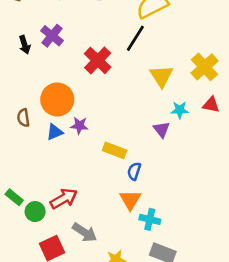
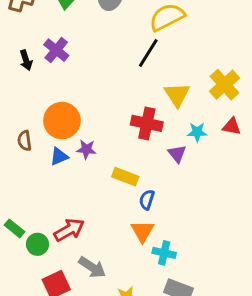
red cross: (98, 60) -> (147, 123), moved, turned -32

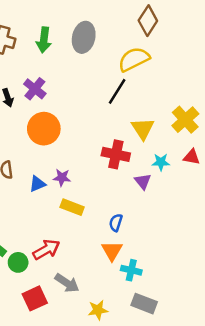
orange circle: (62, 121) -> (44, 129), moved
yellow rectangle: (125, 177) -> (72, 207), moved

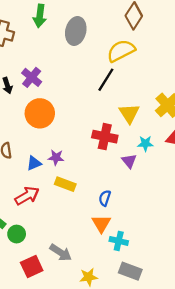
green arrow: (44, 40) -> (40, 16), moved
red arrow: (46, 250) -> (27, 196), moved

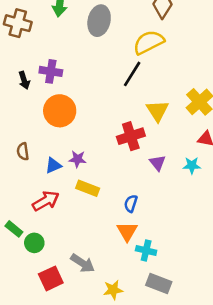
purple cross: (32, 77) -> (51, 71), turned -30
red cross: (105, 137) -> (131, 136), turned -30
cyan star: (145, 144) -> (192, 165), moved

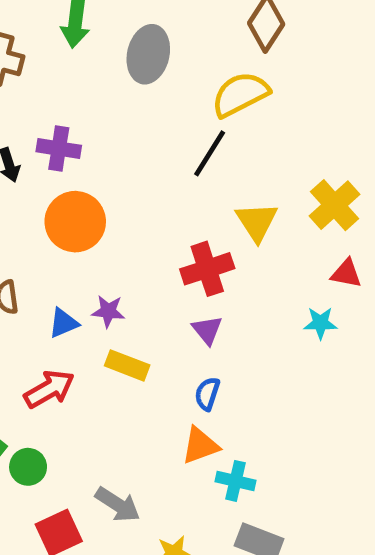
purple triangle: (157, 163) -> (207, 330), moved
orange triangle: (127, 231) -> (200, 446), turned 40

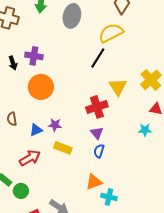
blue semicircle: (207, 394) -> (99, 151), moved

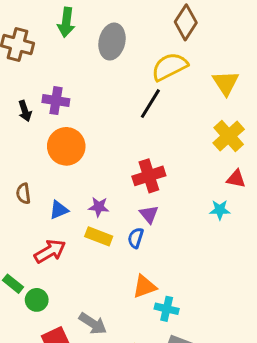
yellow triangle: (118, 87) -> (226, 83), moved
purple star: (55, 125) -> (99, 207), moved
blue semicircle: (99, 151) -> (136, 238), moved

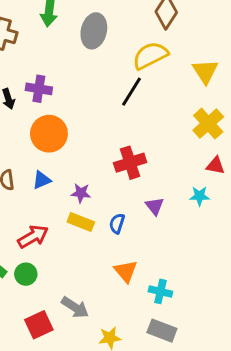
blue triangle: (59, 210) -> (42, 180), moved
purple triangle: (149, 214) -> (155, 206), moved
orange triangle: (144, 287) -> (126, 271), turned -50
green circle: (37, 300) -> (26, 274), moved
cyan cross: (167, 309) -> (160, 291), moved

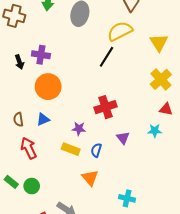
purple star: (81, 193) -> (79, 129), moved
red arrow: (33, 236) -> (29, 148), moved, turned -85
orange triangle: (126, 271) -> (90, 178), moved

